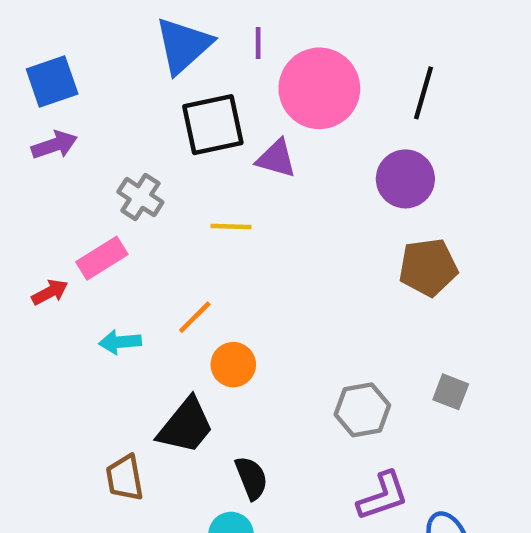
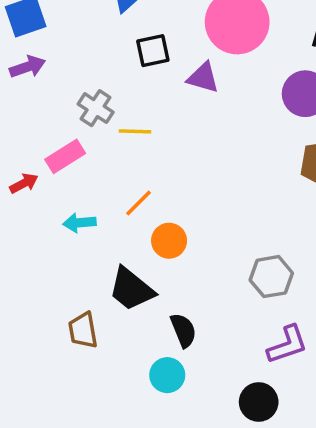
black square: (213, 125) -> (153, 51), size x0.7
yellow line: (231, 226) -> (135, 131), moved
black trapezoid: (186, 426) -> (131, 289), turned 90

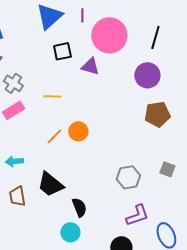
gray cross: (96, 108) -> (13, 83), moved
cyan arrow: (79, 223) -> (14, 161), moved
orange circle: (169, 241) -> (78, 131), moved
brown trapezoid: (83, 330) -> (17, 196), moved

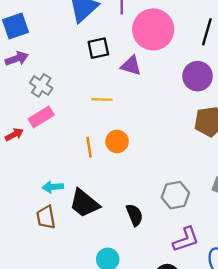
yellow line: (52, 96) -> (102, 99), moved
orange line: (54, 136) -> (89, 147), turned -54
cyan arrow: (14, 161) -> (53, 187), moved
black semicircle: (79, 207) -> (135, 215), moved

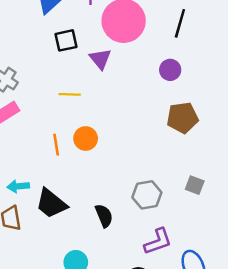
purple triangle: (131, 66) -> (100, 59), turned 35
purple circle: (198, 76) -> (170, 70), size x0.7

